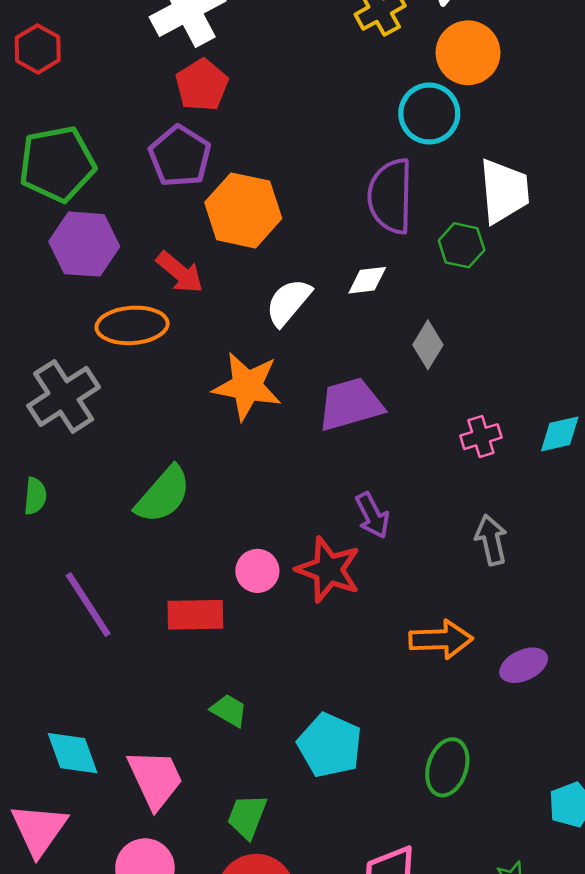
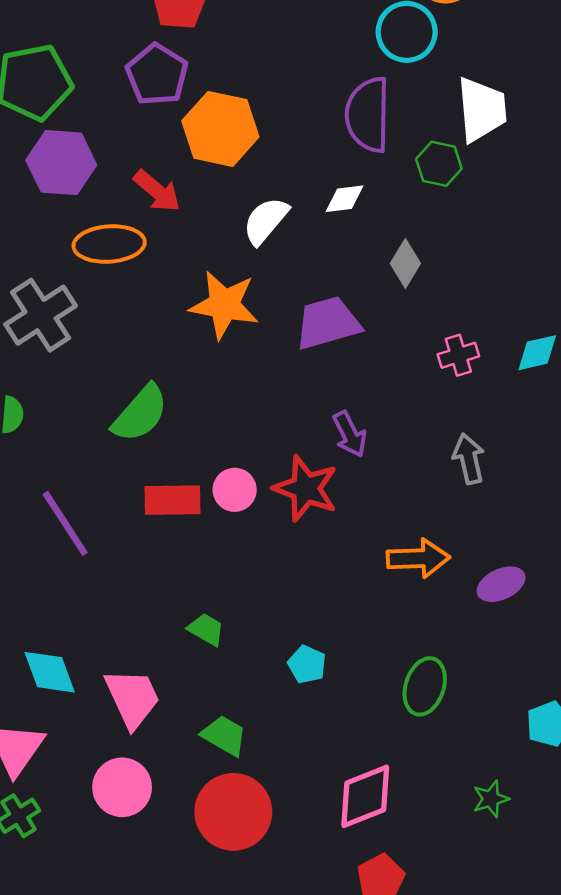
red rectangle: (195, 615) -> (173, 500), moved
cyan pentagon: (330, 745) -> (307, 664), size x0.6
green trapezoid: (247, 816) -> (224, 736), turned 99

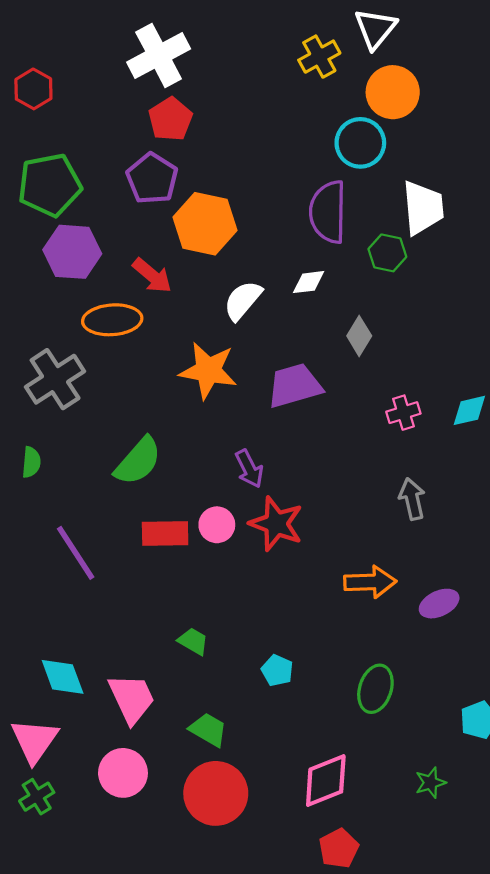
purple arrow: (350, 434) -> (249, 469), moved

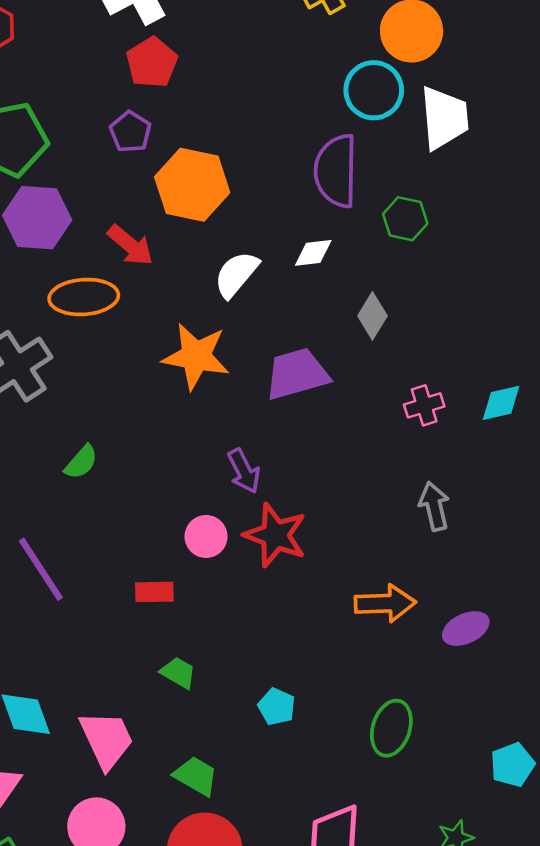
purple pentagon: (152, 178) -> (130, 132), size x0.7
white trapezoid: (423, 208) -> (444, 118), moved
green semicircle: (138, 461) -> (81, 462), moved, size x0.6
red rectangle: (165, 533) -> (154, 592), moved, size x0.7

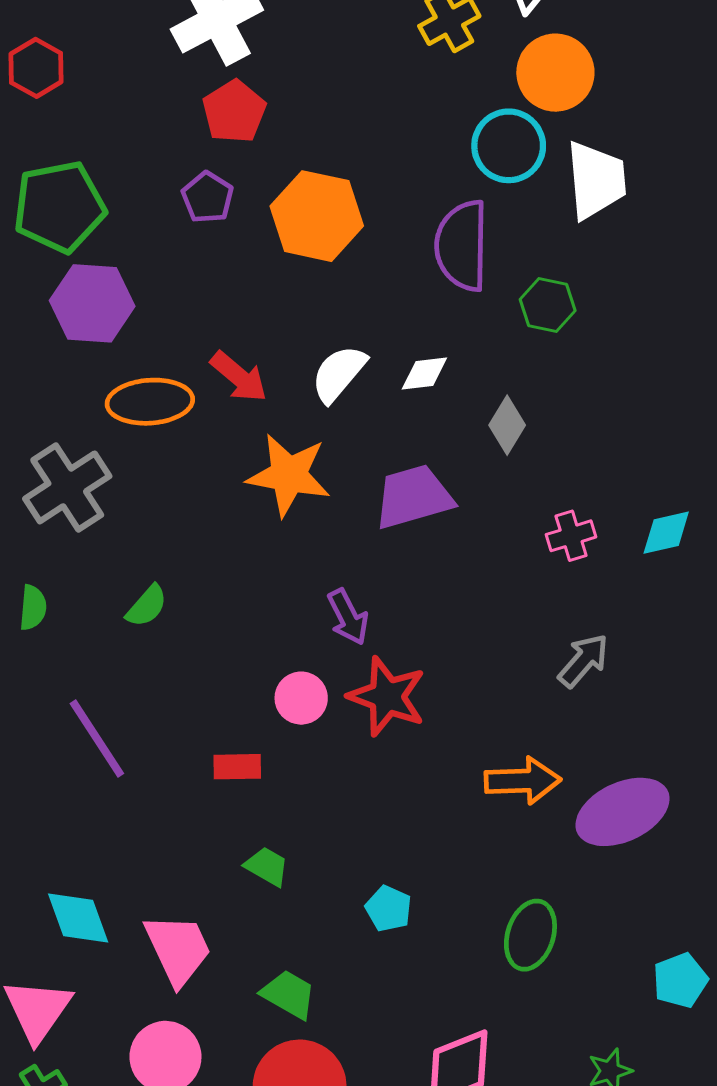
orange hexagon: (192, 185) -> (317, 216), moved
red arrow: (130, 245) -> (239, 377), moved
white diamond: (313, 253) -> (424, 374), moved
gray arrow: (434, 506) -> (584, 661), turned 54
purple ellipse: (466, 629) -> (622, 812), size x1.6

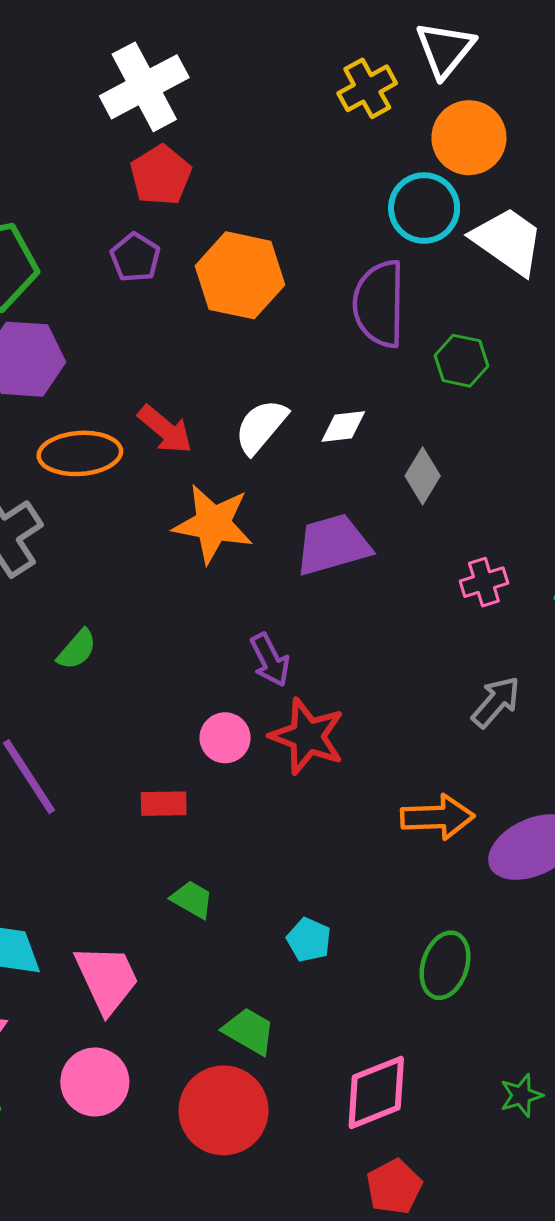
white trapezoid: (596, 180) -> (508, 241), turned -50
green trapezoid: (289, 994) -> (249, 1031), moved

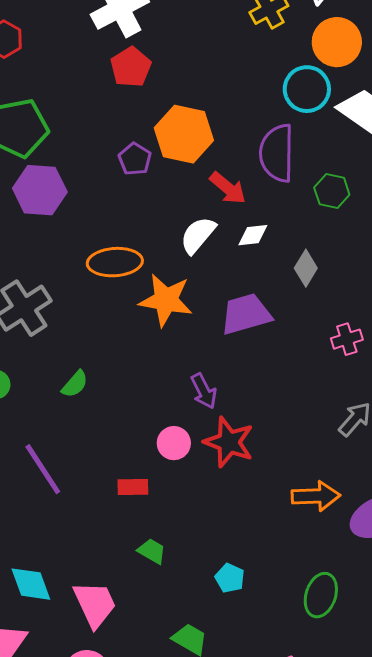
purple pentagon: (135, 257) -> (135, 159), moved
red arrow: (165, 429) -> (228, 188), moved
orange ellipse: (80, 453) -> (115, 262), moved

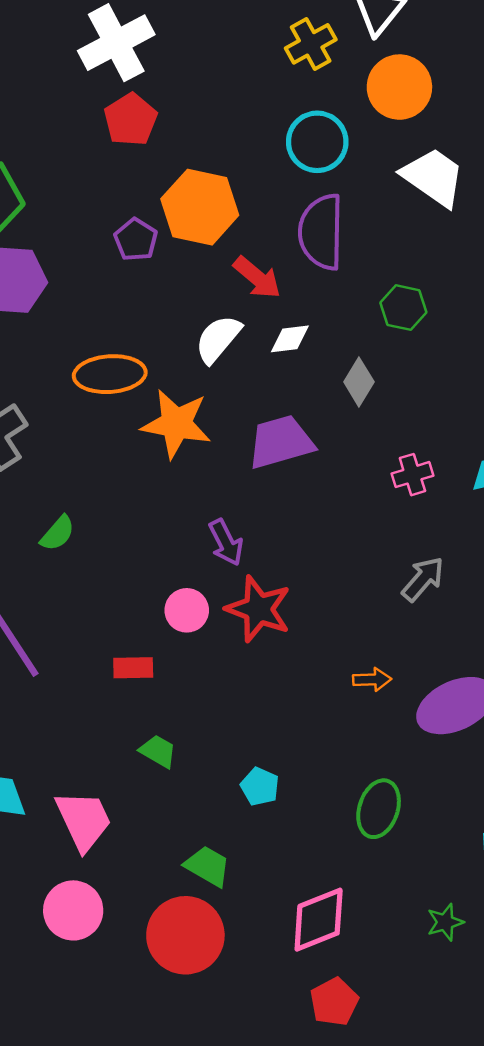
cyan circle: (307, 89) -> (317, 142), moved
green hexagon: (332, 191) -> (403, 308), moved
orange arrow: (316, 496) -> (372, 679), size x0.6

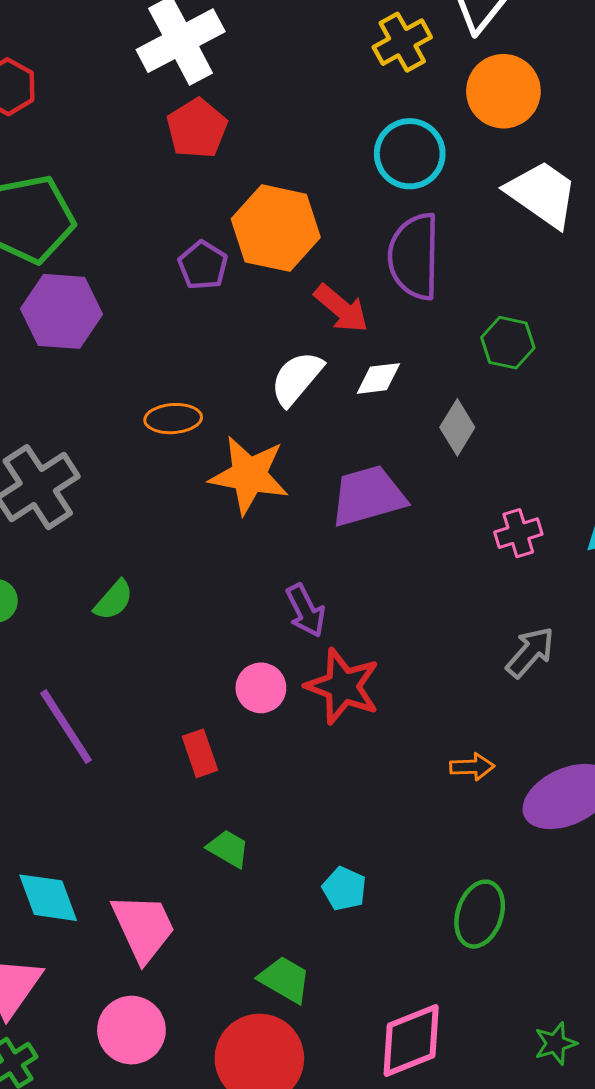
orange ellipse: (110, 374) -> (173, 419), size x0.7
red rectangle: (133, 668) -> (200, 753), turned 72

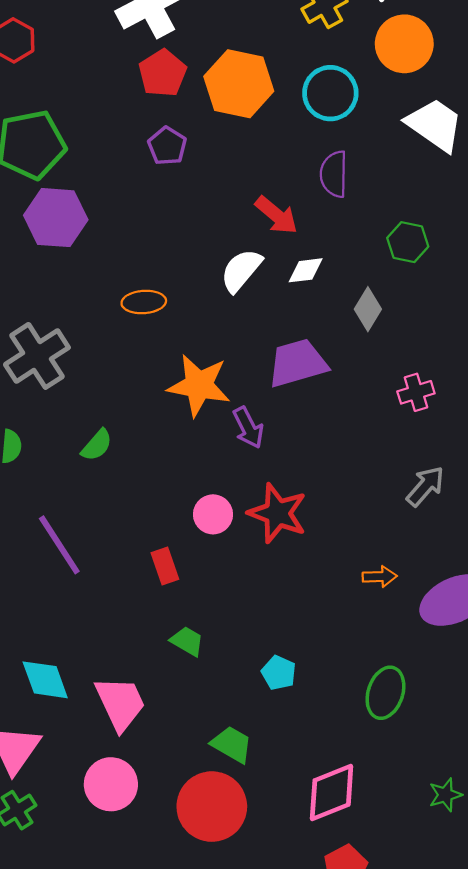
orange hexagon: (276, 228) -> (239, 84), moved
purple semicircle: (414, 256) -> (334, 174), size x0.7
purple pentagon: (203, 265) -> (167, 146), moved
orange star: (249, 475) -> (199, 385), moved
purple arrow: (306, 611) -> (248, 428), moved

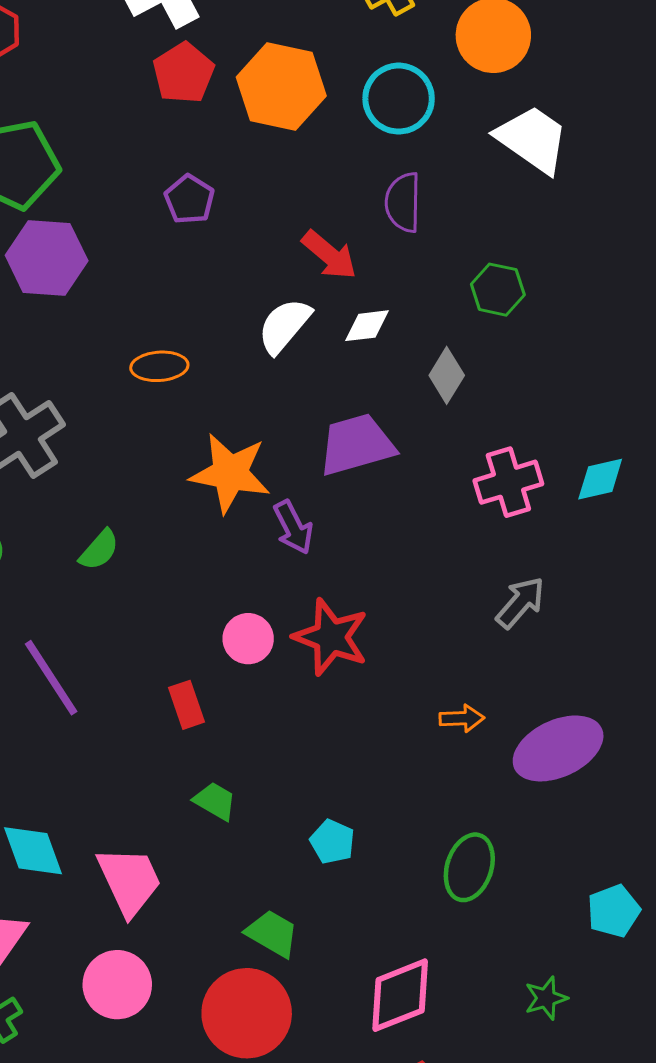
purple pentagon: (167, 146) -> (189, 199), moved
pink cross: (416, 392) -> (508, 482), size x1.4

